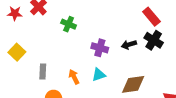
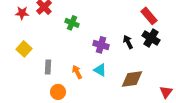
black arrow: (129, 45) -> (128, 42), turned 80
cyan triangle: (99, 75) -> (100, 70), turned 48

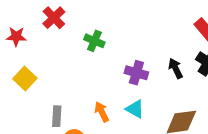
red star: (22, 13) -> (16, 37), moved
gray rectangle: (48, 67) -> (57, 116), moved

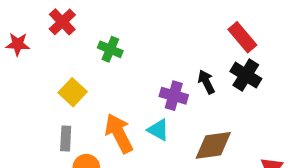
purple cross: (136, 73) -> (174, 96), moved
yellow square: (25, 78) -> (73, 92), moved
orange arrow: (102, 112) -> (119, 133), size x1.6

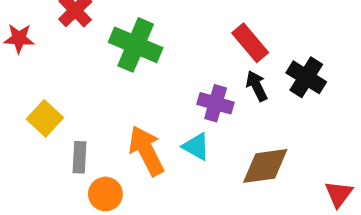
red rectangle: (242, 37) -> (250, 43), moved
green cross: (110, 49) -> (136, 45), size x1.6
yellow square: (73, 92) -> (45, 118), moved

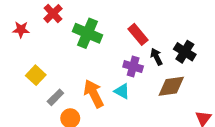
red rectangle: (250, 43) -> (138, 34), moved
gray rectangle: (79, 157) -> (55, 97), turned 42
brown diamond: (265, 166) -> (171, 86), moved

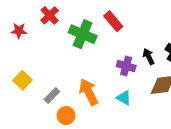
red rectangle: (138, 34) -> (113, 21), moved
yellow square: (36, 75) -> (22, 80), moved
cyan triangle: (122, 91) -> (124, 98), moved

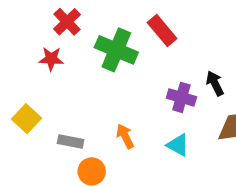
red star: (19, 31) -> (51, 59), moved
orange arrow: (88, 92) -> (125, 136), size x0.6
gray rectangle: (52, 95) -> (71, 141), turned 56

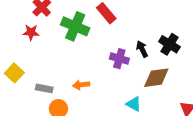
orange arrow: (125, 136) -> (81, 85), turned -70
cyan triangle: (178, 145) -> (134, 104), moved

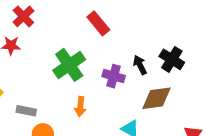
green cross: (75, 26) -> (69, 65), moved, turned 32
orange arrow: (81, 85) -> (80, 107), moved, turned -77

